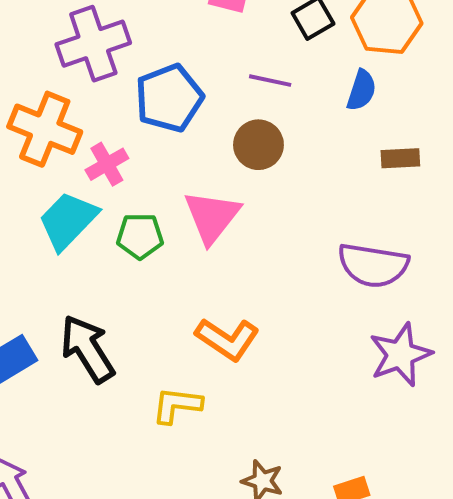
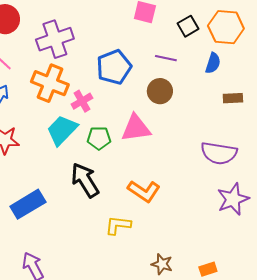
purple cross: (93, 44) -> (55, 39), moved
pink triangle: (212, 217) -> (136, 128), turned 44
black arrow: (87, 349) -> (85, 180), moved

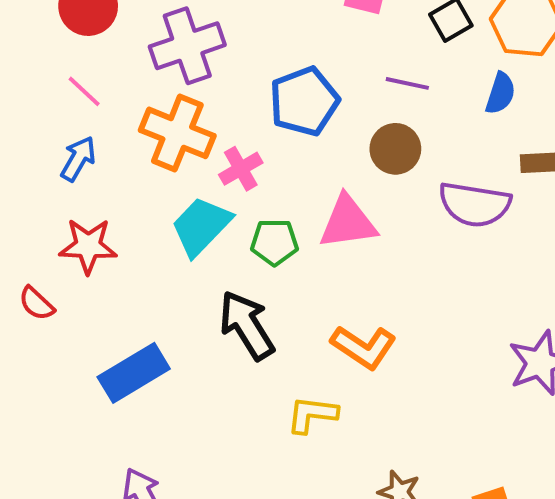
purple semicircle: (219, 153) -> (475, 204), moved

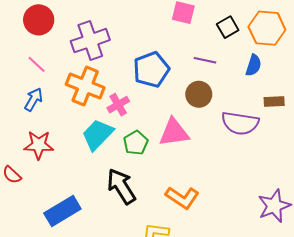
green pentagon: (274, 242) -> (136, 143), turned -30

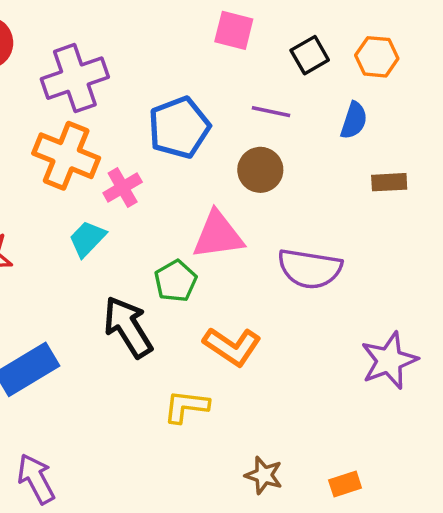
orange hexagon: (267, 28) -> (377, 57), size x0.7
purple semicircle: (240, 123) -> (310, 269), moved
cyan trapezoid: (98, 135) -> (87, 239), size x0.7
green pentagon: (136, 143) -> (176, 281), moved

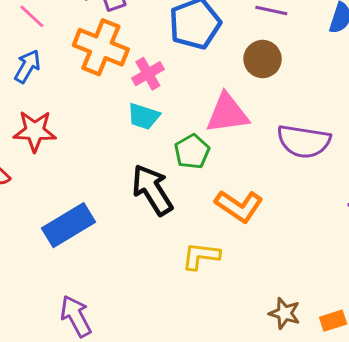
cyan trapezoid: (87, 239) -> (143, 116), moved, turned -116
brown star: (264, 475) -> (285, 313), moved

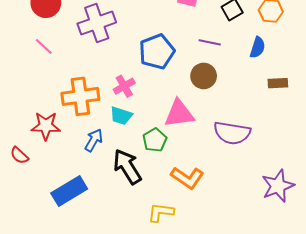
orange cross: (101, 47) -> (80, 96), moved, turned -30
blue arrow: (27, 66) -> (94, 140), moved

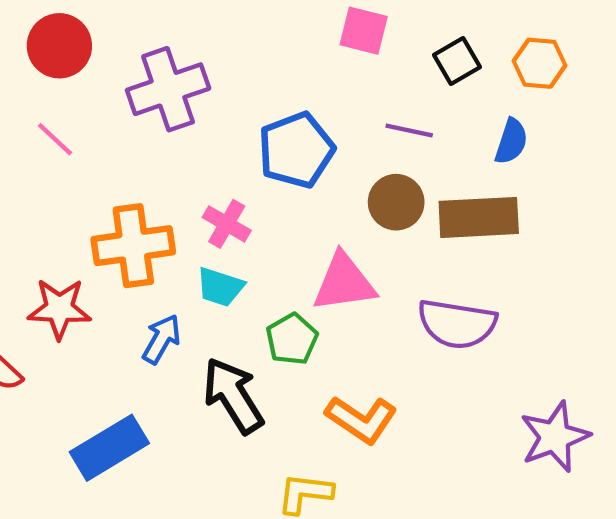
brown rectangle: (278, 83) -> (479, 217), moved, size x1.8
pink cross: (124, 86) -> (227, 224), turned -30

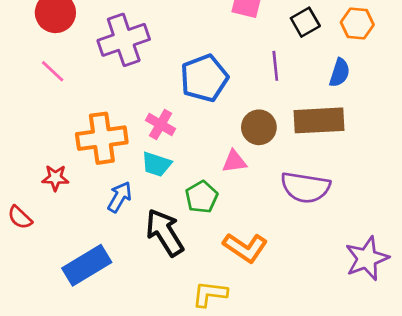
purple line: (409, 130) -> (275, 66), turned 72
brown circle: (396, 202) -> (259, 127), moved
pink triangle: (344, 283) -> (234, 161), size x0.6
red star: (59, 309) -> (55, 178), size x0.7

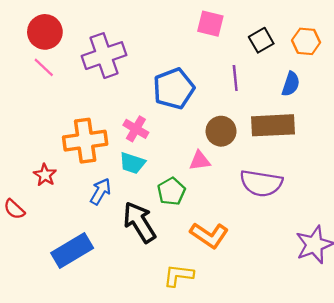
pink line: (53, 71) -> (44, 67), moved
red star: (55, 178) -> (45, 175), turned 30

